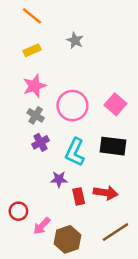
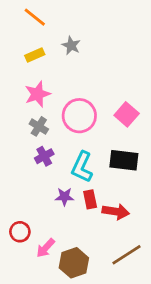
gray star: (75, 40) -> (71, 45), moved
red rectangle: (79, 196) -> (90, 199), moved

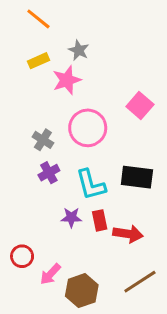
pink star: (37, 94) -> (67, 80), moved
pink square: (127, 114) -> (140, 106), moved
cyan L-shape: (82, 167) -> (91, 185), turned -40

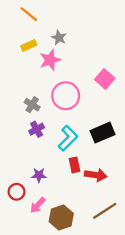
black rectangle: (137, 177) -> (103, 133), turned -30
cyan L-shape: (91, 185) -> (68, 138), turned -120
purple star: (71, 217) -> (39, 175), moved

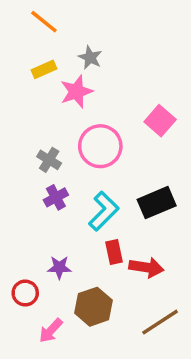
pink arrow: (38, 205) -> (51, 331), moved
brown hexagon: (61, 217) -> (93, 307), moved

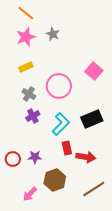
yellow rectangle: (44, 69) -> (26, 67), moved
pink star: (76, 92) -> (26, 37), moved
red circle: (25, 293) -> (13, 159), moved

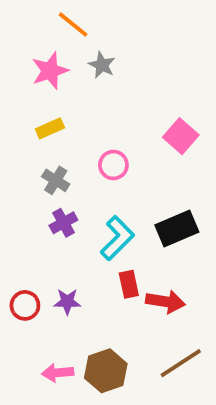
orange line: (26, 13) -> (73, 25), moved
pink circle: (59, 86) -> (113, 165), size x0.6
brown hexagon: (55, 180) -> (106, 371), moved
pink arrow: (30, 194) -> (58, 373), turned 42

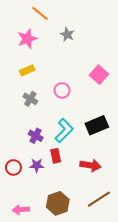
gray star: (102, 65) -> (67, 34), moved
purple cross: (63, 223) -> (36, 136), moved, turned -32
red rectangle: (129, 284) -> (56, 156), moved
pink arrow: (58, 373) -> (21, 210), moved

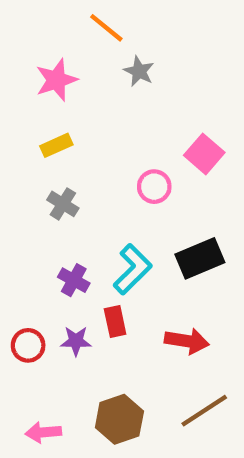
orange line: (40, 13) -> (106, 28), moved
pink circle: (62, 90) -> (154, 187), moved

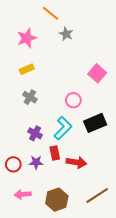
pink circle: (154, 187) -> (73, 100), moved
red arrow: (187, 341) -> (76, 162), moved
pink arrow: (43, 432) -> (23, 194), moved

